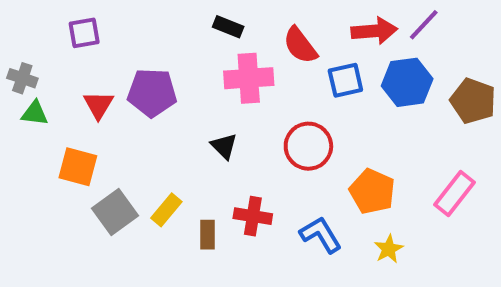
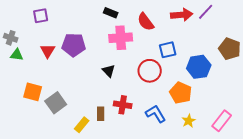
blue square: (345, 80) -> (168, 50), moved
blue hexagon: (407, 82) -> (199, 67), moved
orange square: (78, 167) -> (33, 92), moved
pink rectangle: (455, 193) -> (222, 121), moved
yellow rectangle: (166, 210) -> (82, 125), moved

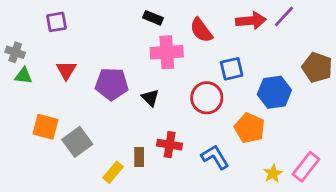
purple pentagon: (74, 45) -> (112, 84), moved
yellow star: (189, 121) -> (273, 174), moved

